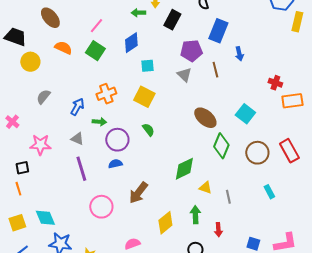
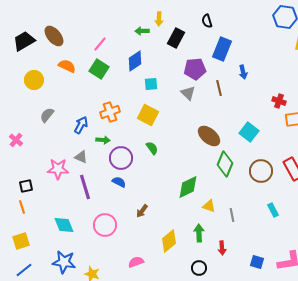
black trapezoid: (15, 37) -> (24, 41), moved, turned -50
pink star: (40, 145) -> (58, 169), moved
blue semicircle: (115, 164) -> (119, 182), turned 40
brown arrow: (138, 193) -> (142, 211), size x0.6
cyan diamond: (45, 218) -> (64, 225), moved

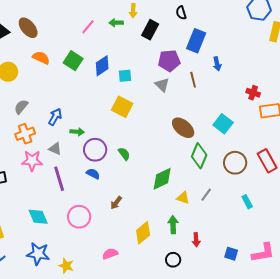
pink line: (100, 44) -> (88, 27), moved
blue diamond: (135, 61) -> (102, 66), moved
orange cross: (110, 112) -> (25, 134), moved
green semicircle: (152, 148) -> (124, 154), moved
gray line: (232, 215) -> (206, 195), moved, turned 48

